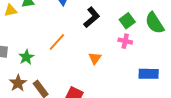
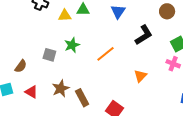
green star: (26, 57) -> (72, 45), moved

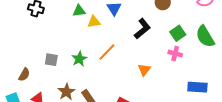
yellow triangle: (65, 16) -> (94, 22), moved
green star: (72, 45) -> (79, 59), moved

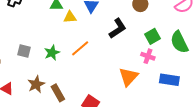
orange triangle: (144, 70) -> (128, 77), moved, size x1.5
blue rectangle: (197, 87) -> (169, 80), moved

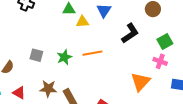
orange line: (80, 48) -> (92, 53), turned 30
brown star: (36, 84) -> (48, 89), turned 30

